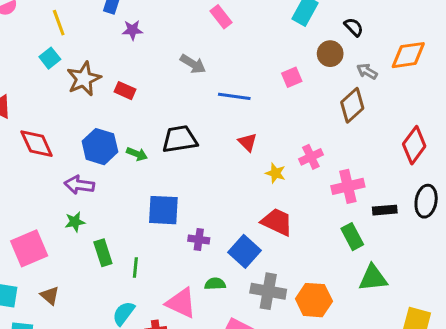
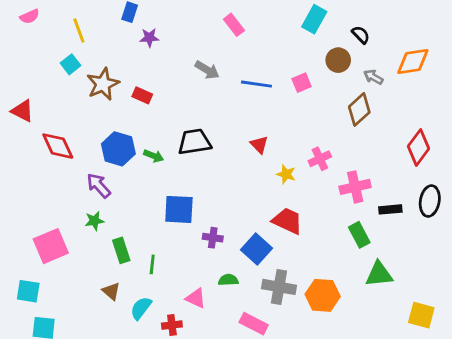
blue line: (234, 96) -> (256, 84), moved
purple arrow: (79, 185) -> (99, 186), turned 40
brown triangle: (50, 296) -> (111, 291), moved
pink triangle: (181, 303) -> (196, 298), size x0.7

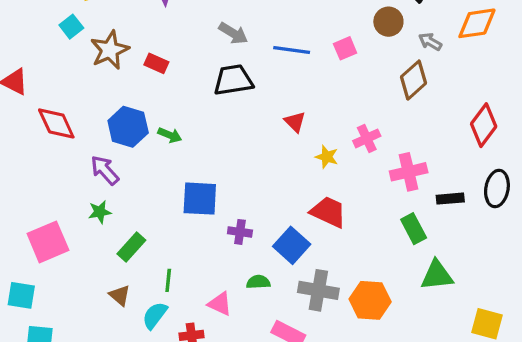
black trapezoid: (194, 142) -> (233, 80), moved
green rectangle: (121, 250) -> (131, 247), turned 60
green line: (152, 264) -> (168, 280), moved

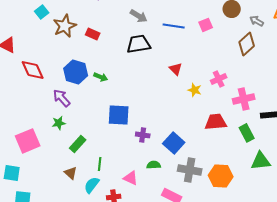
red trapezoid: (328, 212) -> (216, 122), moved, turned -30

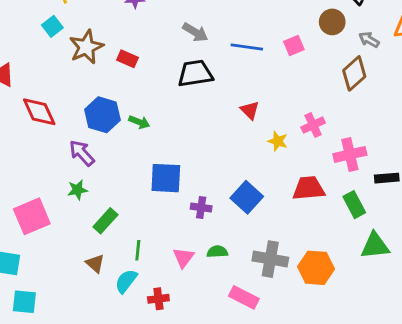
blue square: (174, 143) -> (247, 197), moved
pink triangle: (131, 178) -> (183, 258), moved, turned 42

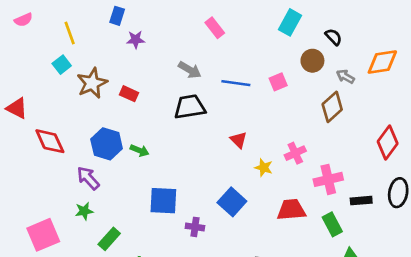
blue square: (247, 197) -> (232, 202), moved

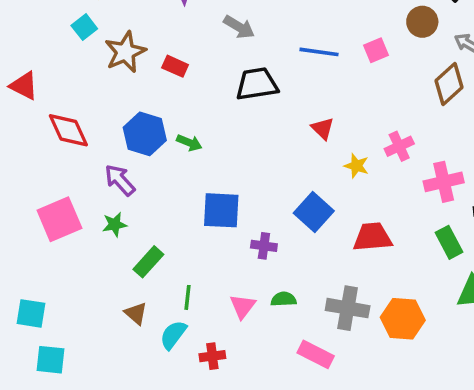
gray arrow: (190, 70) -> (239, 27), moved
red trapezoid: (291, 210) -> (372, 237), moved
pink square: (43, 235) -> (59, 219), moved

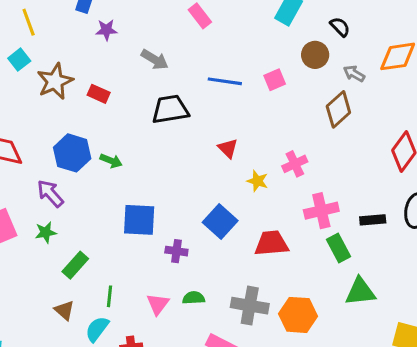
pink cross: (444, 182) -> (321, 211), moved

